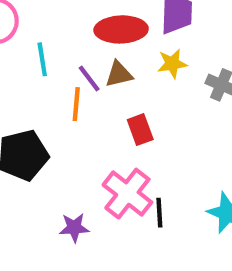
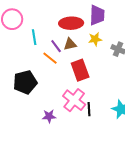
orange line: (76, 104) -> (50, 58), turned -56
red rectangle: (140, 130) -> (80, 70), size x1.5

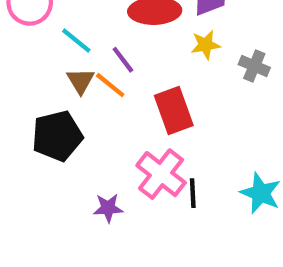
cyan line: (34, 37) -> (76, 41), turned -42
brown triangle: (70, 44) -> (81, 81), moved, turned -48

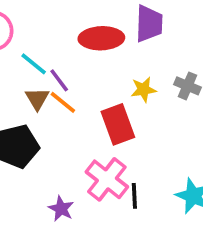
yellow star: (206, 45) -> (144, 90), moved
purple line: (123, 60) -> (59, 80), moved
purple star: (108, 208) -> (61, 209), turned 30

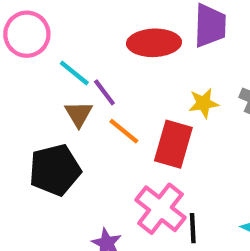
orange line: (63, 102) -> (124, 131), moved
red rectangle: (118, 124) -> (173, 144), turned 36

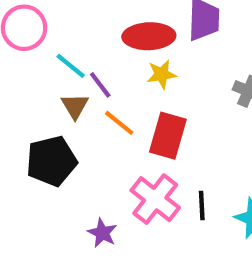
yellow star: (204, 103) -> (162, 74), moved
black line: (193, 228) -> (202, 205), moved

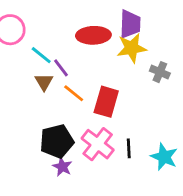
yellow star: (162, 74) -> (132, 48), moved, size x1.5
black pentagon: (52, 161) -> (57, 141), moved

